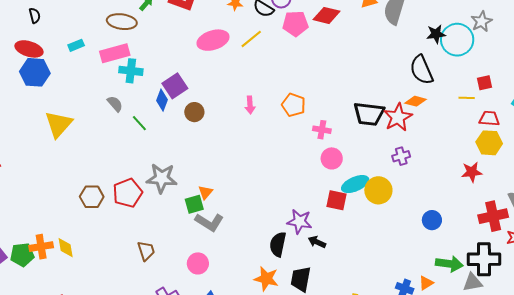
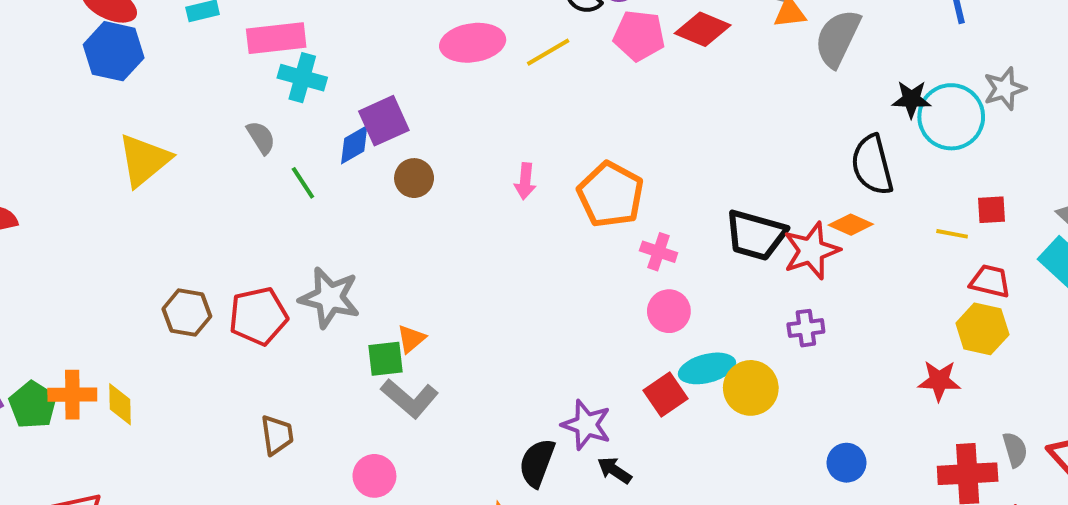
blue diamond: (162, 100) -> (354, 145), turned 30
orange pentagon: (294, 105) -> (611, 195), size x1.4
red square: (336, 200) -> (666, 395), turned 35
green pentagon: (22, 255) -> (33, 405), turned 30

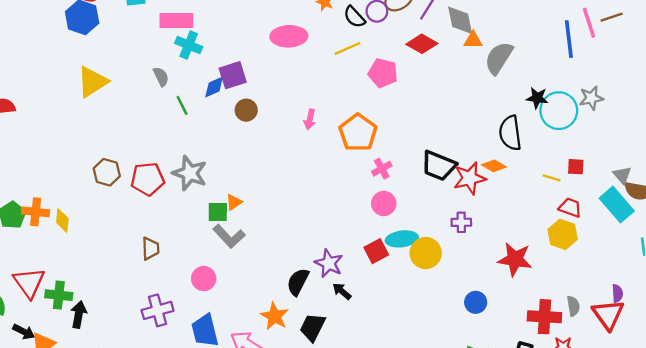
pink pentagon: (639, 36) -> (383, 73), moved
yellow line: (548, 52) -> (347, 48), moved
pink cross: (659, 252) -> (382, 169), turned 36
red star: (939, 381) -> (515, 259), moved, size x1.4

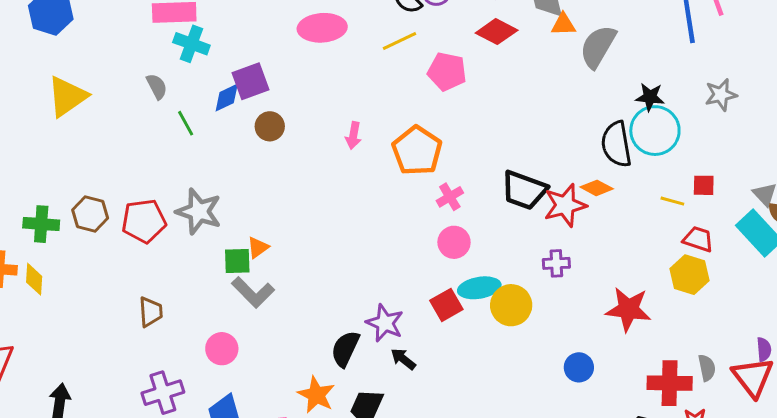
cyan circle: (559, 111) -> (655, 131), moved
green cross: (59, 295) -> (41, 224), moved

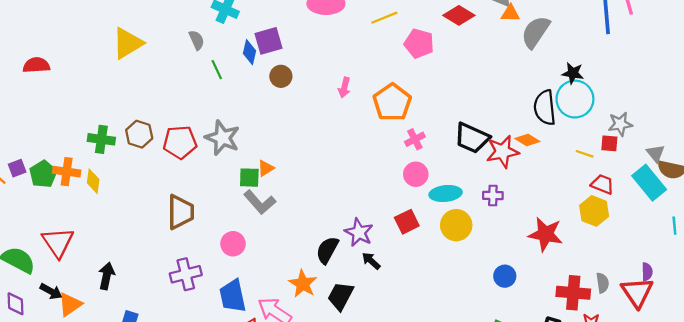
gray star: (721, 95) -> (620, 124), moved
blue diamond: (227, 98) -> (249, 52), turned -55
cyan ellipse: (479, 288) -> (446, 194), moved
brown trapezoid: (151, 312) -> (181, 212), size x1.5

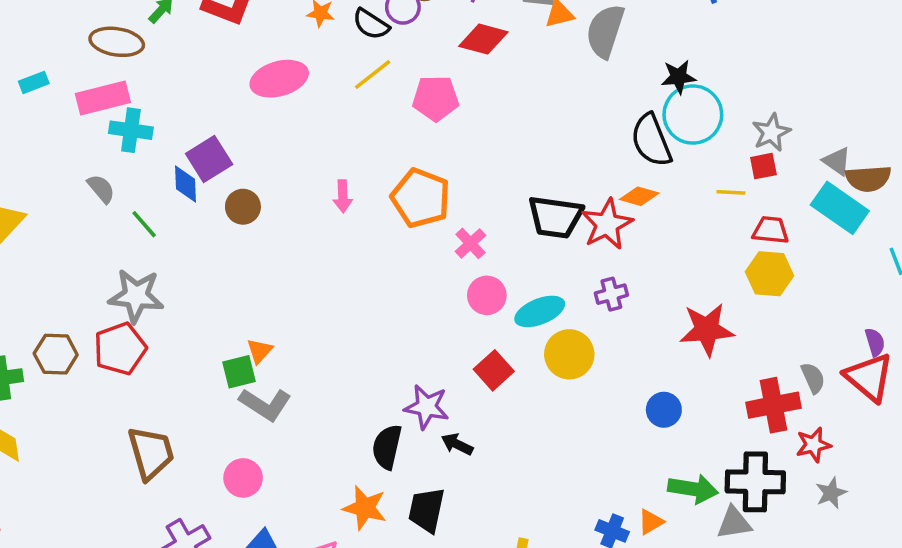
gray star: (222, 138) -> (136, 296), moved

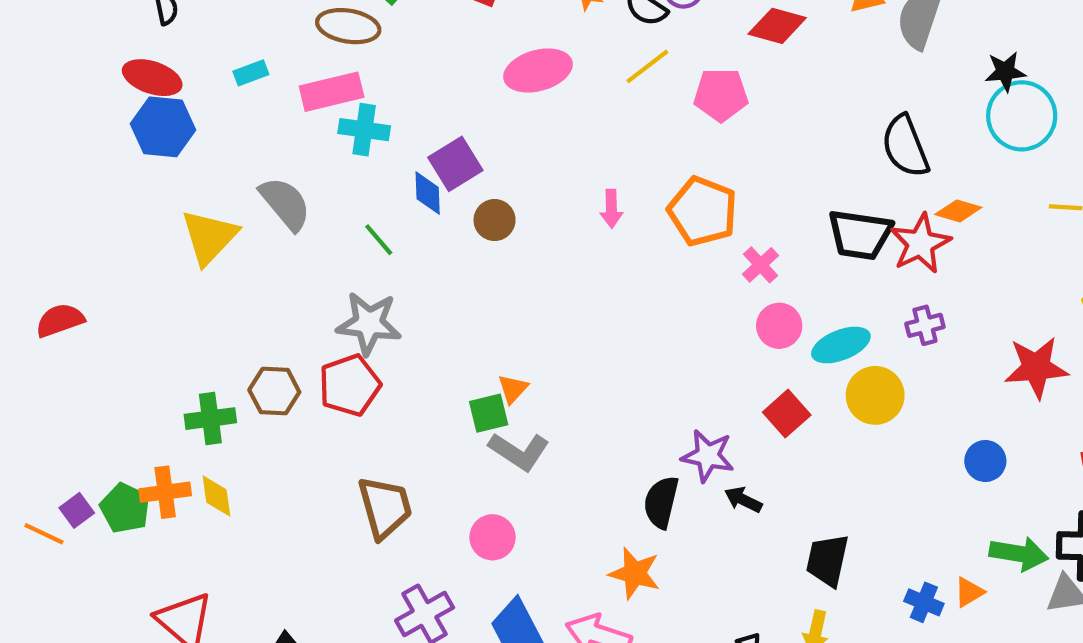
black semicircle: (651, 140) -> (905, 146), moved
gray semicircle: (101, 189) -> (285, 204), moved, size x1.6
black trapezoid: (427, 510) -> (827, 560), moved

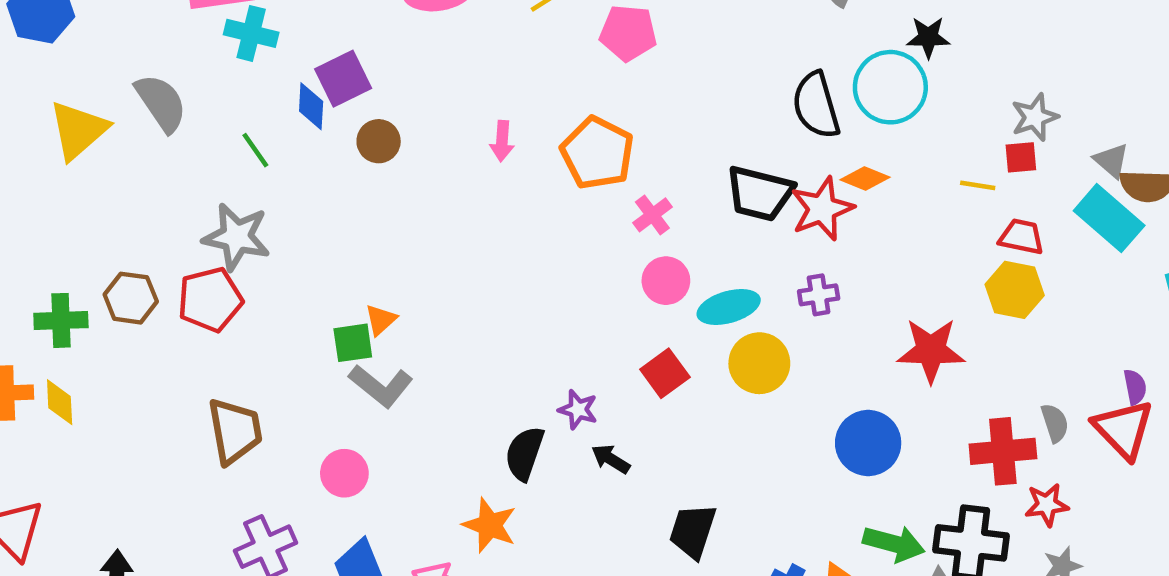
cyan circle: (1022, 116) -> (890, 87), moved
purple star: (708, 456) -> (578, 410), size x0.7
blue circle: (985, 461) -> (868, 443), size x1.5

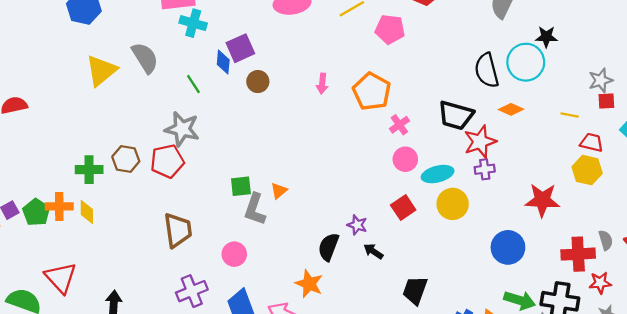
red square: (1021, 157) -> (606, 101), moved
red star: (822, 209) -> (480, 142), moved
orange triangle: (381, 320) -> (279, 191), moved
gray L-shape: (381, 386) -> (255, 209), turned 68

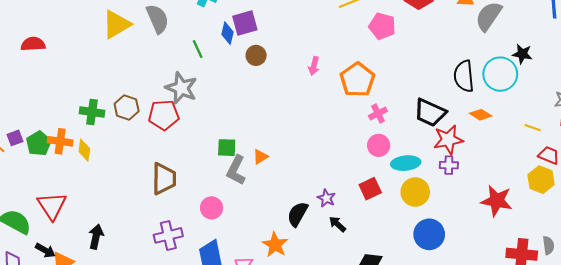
blue circle: (508, 247) -> (429, 234), moved

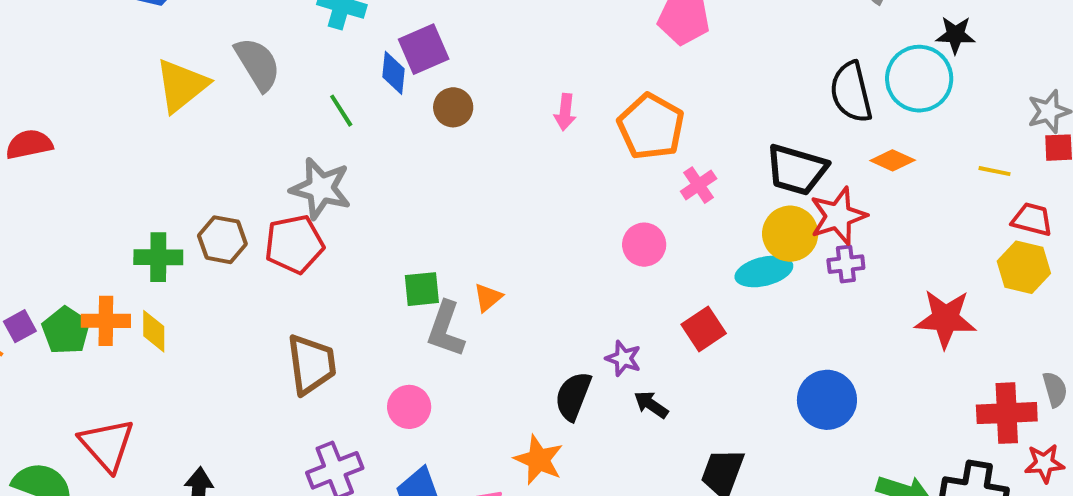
pink circle: (379, 145) -> (644, 245), moved
yellow circle: (415, 192) -> (790, 234), moved

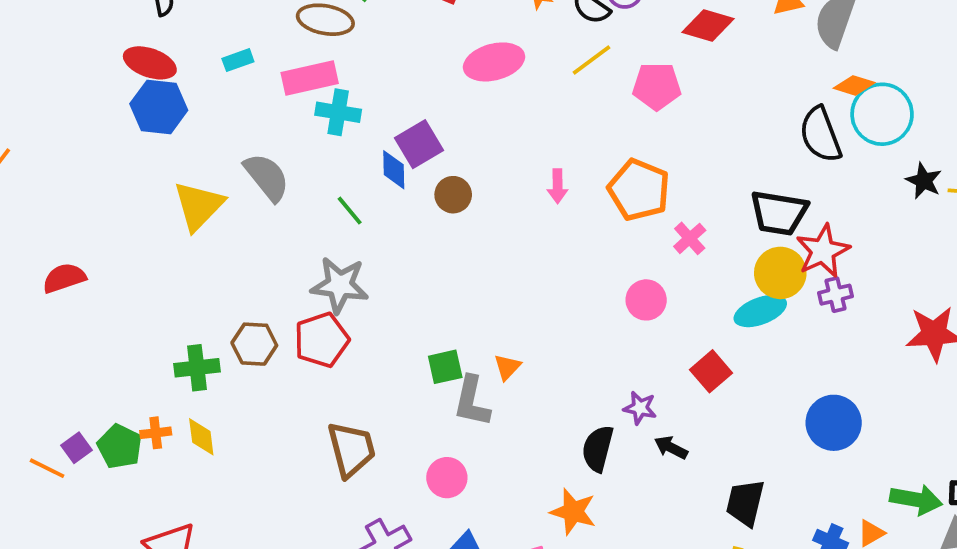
black star: (955, 35) -> (924, 181), moved, turned 30
orange diamond: (893, 160) -> (854, 85), moved
orange cross: (106, 321) -> (156, 433), size x0.7

